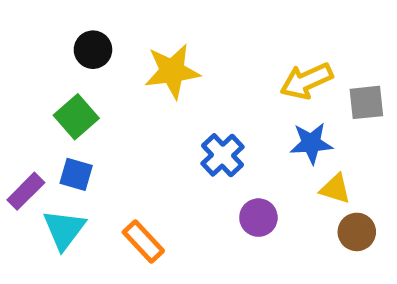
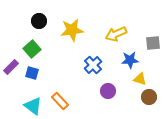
yellow arrow: (306, 81) -> (116, 34), moved
purple rectangle: (26, 191) -> (11, 67), moved
cyan triangle: (64, 230) -> (33, 106), moved, turned -30

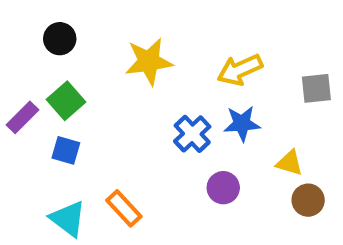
black circle: (39, 21) -> (60, 39), moved
blue star: (130, 60) -> (242, 124), moved
purple rectangle: (11, 67) -> (22, 117), moved

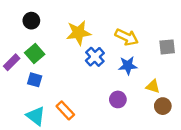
yellow arrow: (240, 70) -> (127, 37), turned -130
blue cross: (192, 134) -> (95, 57), moved

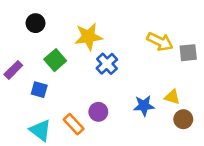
yellow arrow: (127, 37) -> (160, 42), moved
green square: (35, 54) -> (55, 60), moved
blue star: (128, 66) -> (144, 106), moved
purple circle: (118, 99) -> (98, 112), moved

